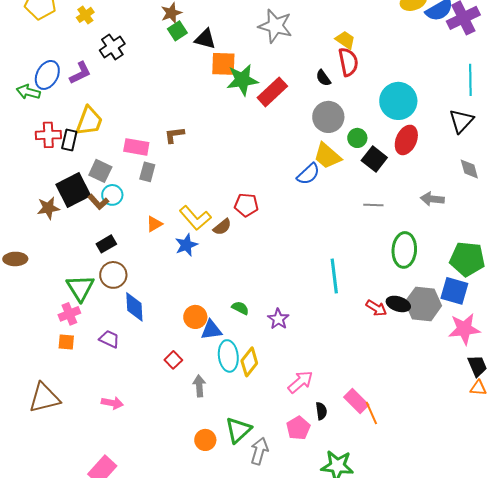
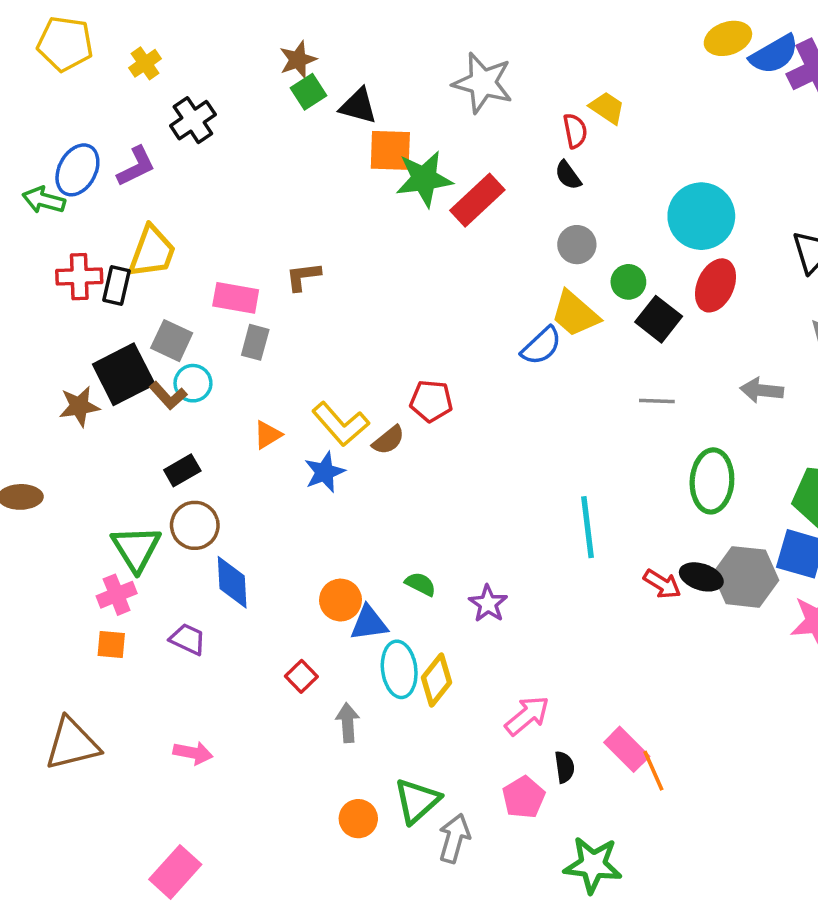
red semicircle: (348, 62) -> (575, 131), moved, size x0.7
gray circle: (328, 117) -> (577, 245), size x0.7

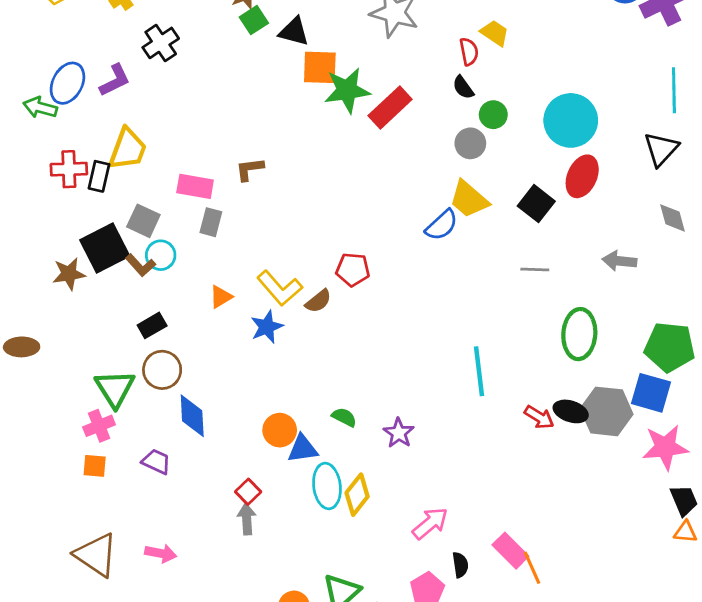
green circle: (628, 282) -> (493, 115), moved
gray arrow: (348, 723) -> (247, 519), moved
brown triangle: (72, 744) -> (96, 555), moved, turned 48

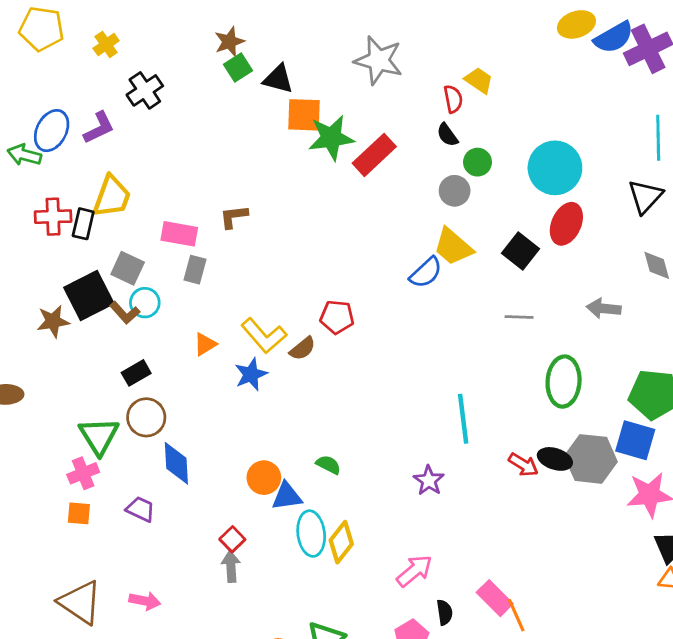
purple star: (399, 433) -> (429, 480), moved

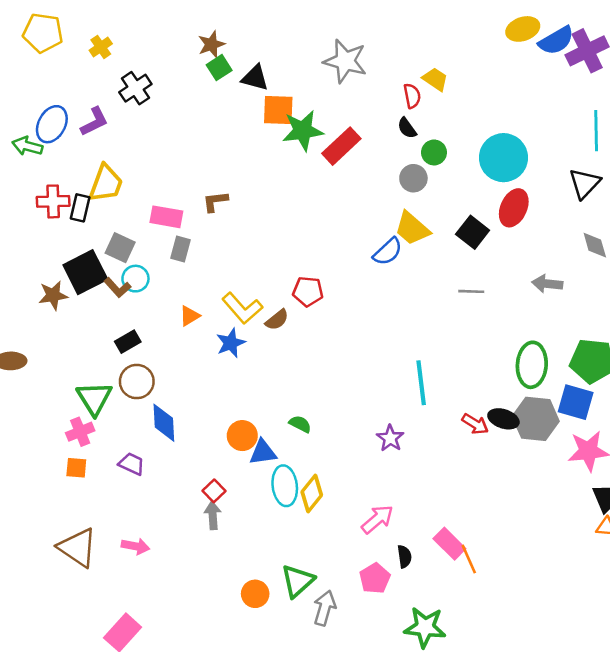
green ellipse: (564, 382) -> (532, 365), moved

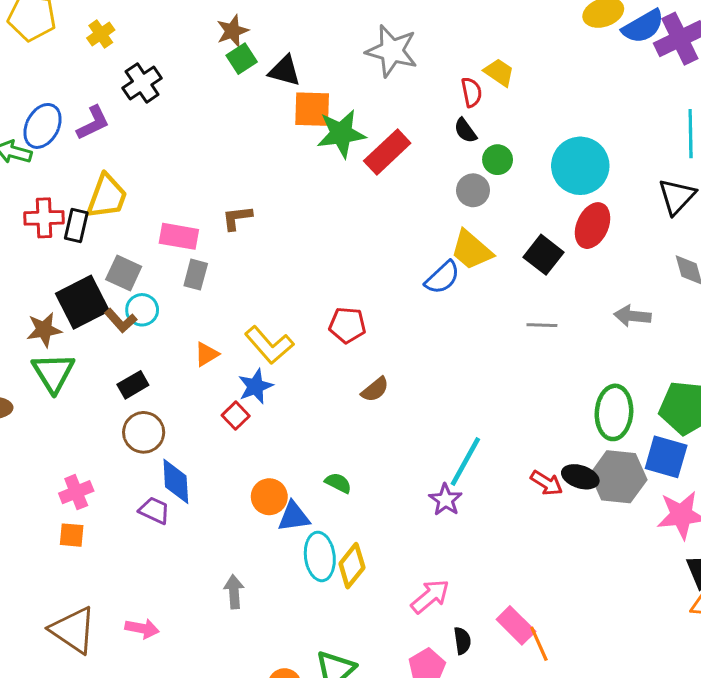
brown semicircle: (277, 320) -> (375, 389), moved
cyan line: (421, 383) -> (465, 461), moved, turned 36
green triangle: (94, 398) -> (53, 373), moved
purple trapezoid: (132, 464) -> (154, 511), moved
red square: (214, 491) -> (236, 416), moved

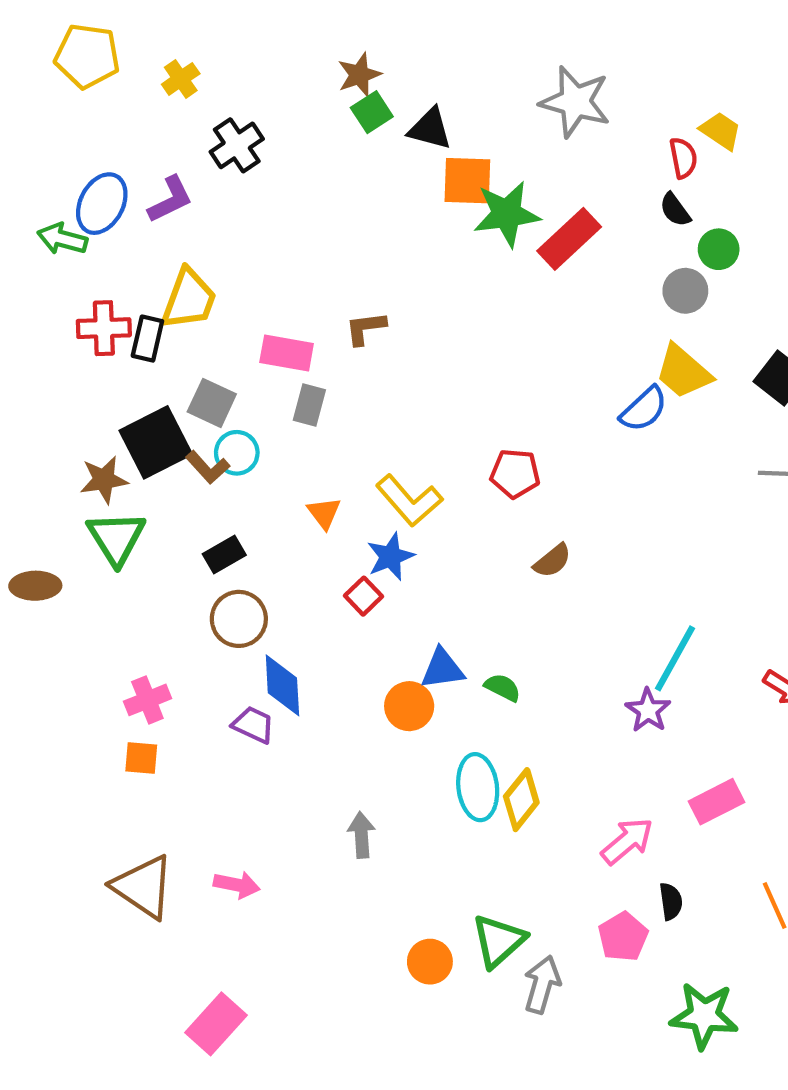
orange triangle: (206, 354) -> (324, 513), turned -36
blue triangle: (294, 517) -> (442, 669), moved
pink rectangle: (516, 625) -> (717, 802), moved, turned -72

